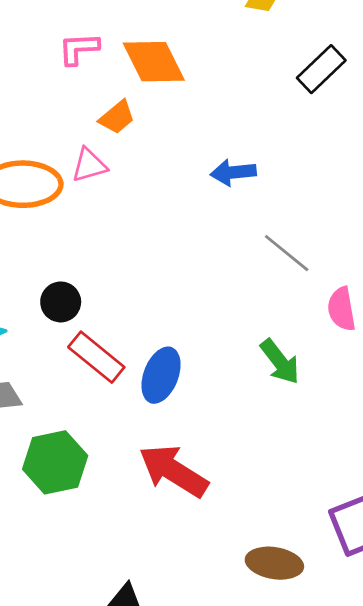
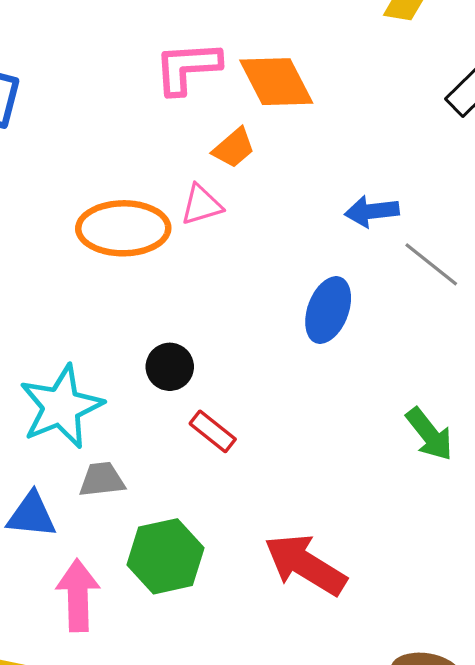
pink L-shape: (79, 49) -> (187, 68), size x1.4
gray line: (287, 253) -> (431, 264), moved
red rectangle: (96, 357) -> (213, 431), size x0.7
blue ellipse: (161, 375) -> (328, 310), moved

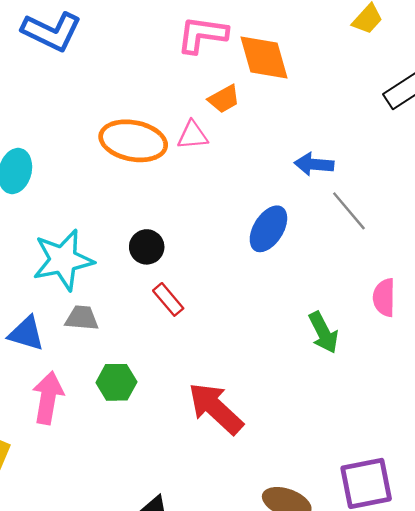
green hexagon: (165, 556) -> (116, 382), size x0.7

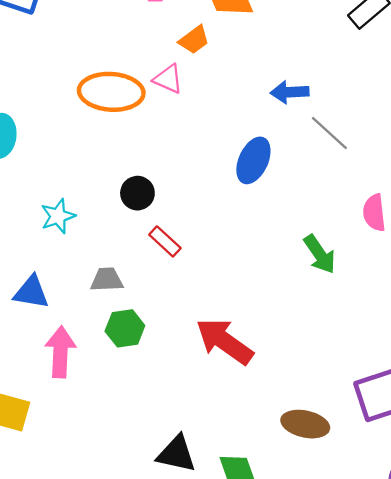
pink triangle: (193, 135) -> (168, 79), turned 36
cyan star: (63, 260) -> (58, 216), size x0.6
gray trapezoid: (82, 318) -> (107, 280), moved

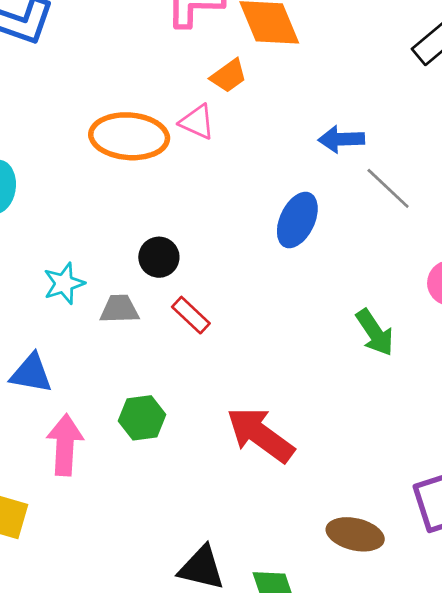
gray trapezoid: (107, 280) -> (119, 309), moved

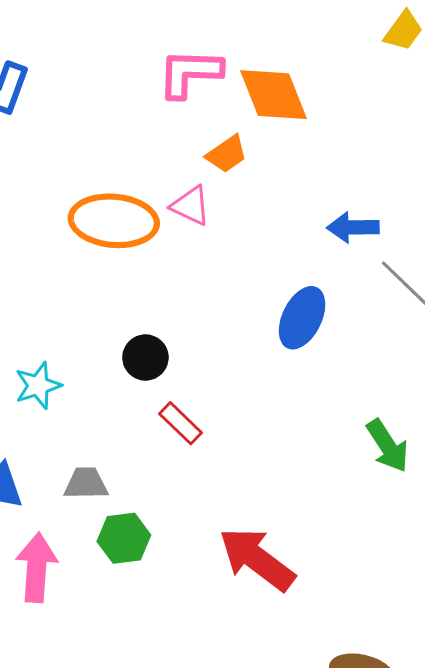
gray trapezoid: (119, 309) -> (86, 483), moved

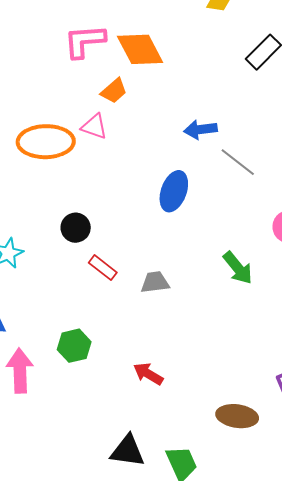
gray trapezoid: (86, 483) -> (155, 282), moved
red arrow: (257, 559) -> (148, 374), moved, size x0.6

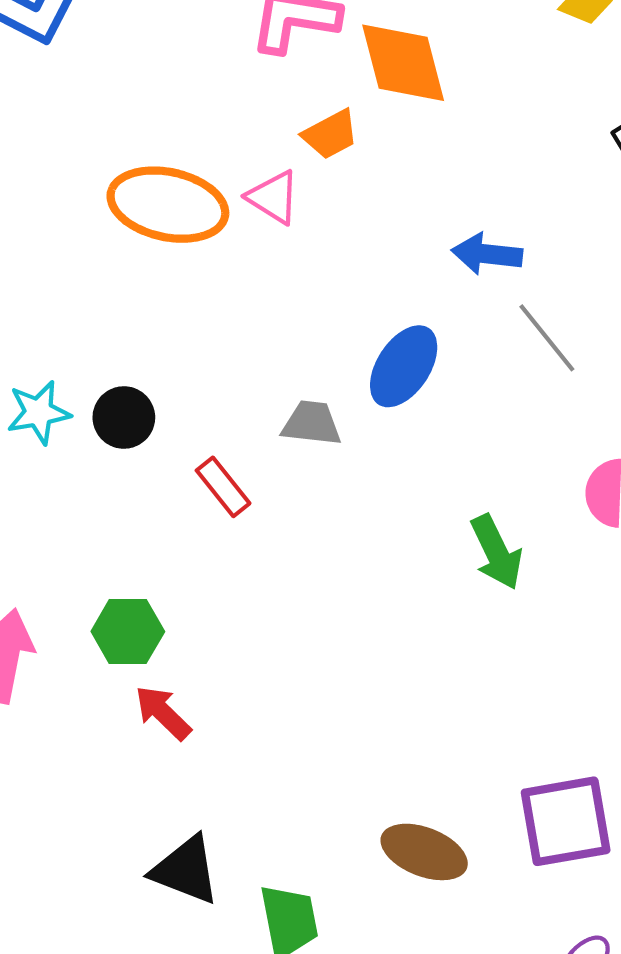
black circle: (76, 228) -> (124, 418), moved
gray trapezoid: (155, 282) -> (312, 423), moved
red arrow: (148, 374) -> (163, 713), moved

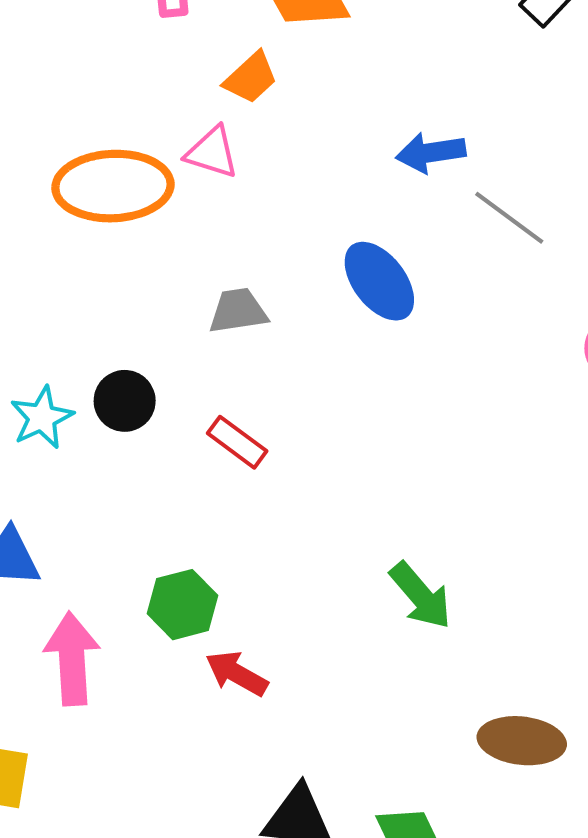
blue ellipse: (404, 366) -> (379, 281), turned -56
gray trapezoid: (312, 423) -> (238, 311), moved
green arrow: (496, 552) -> (421, 596), moved

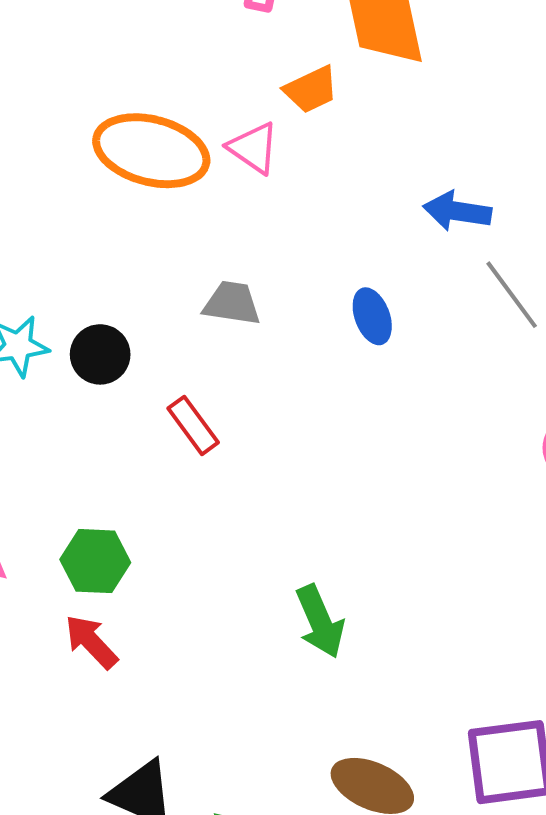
blue ellipse: (379, 281) -> (372, 316), size x0.7
red arrow: (237, 673) -> (91, 642), moved

